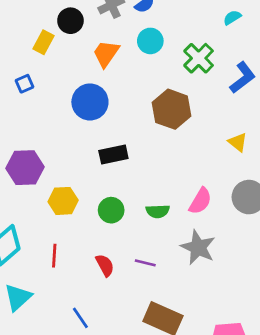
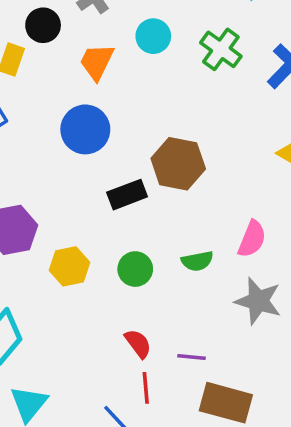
brown hexagon: (172, 109) -> (178, 164), moved
red line: (54, 256) -> (146, 388), moved
purple line: (145, 263) -> (191, 357), moved

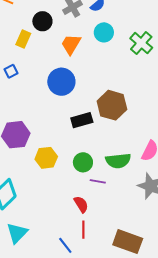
green semicircle: (197, 261) -> (118, 161), size x1.4
purple line: (191, 357) -> (98, 181), moved

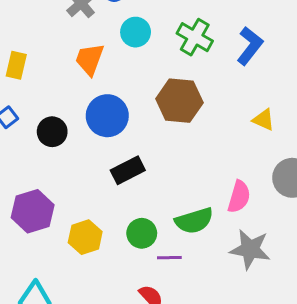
black circle: (42, 21) -> (52, 132), moved
blue circle: (61, 82) -> (107, 116), moved
brown hexagon: (112, 105) -> (179, 101), moved

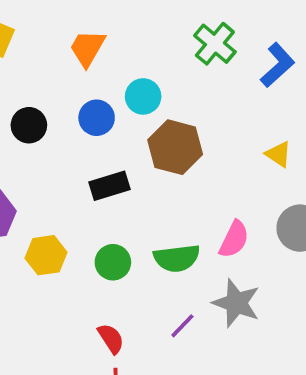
cyan circle: (136, 32) -> (143, 96), moved
brown hexagon: (179, 101) -> (175, 147), moved
blue circle: (107, 116) -> (97, 118), size x0.7
purple line: (169, 258) -> (182, 326), moved, turned -55

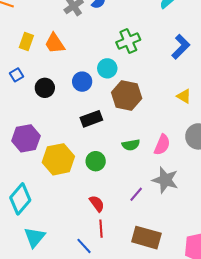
green cross: (215, 44) -> (128, 41), moved, turned 30
orange trapezoid: (87, 48) -> (55, 43), moved, turned -60
yellow hexagon: (46, 255) -> (58, 159), size x1.4
green semicircle: (177, 258) -> (131, 145), moved, size x0.7

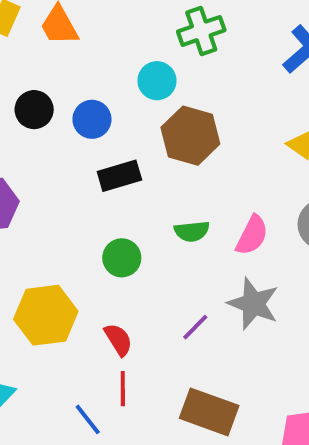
blue circle: (82, 82) -> (92, 119), moved
yellow hexagon: (58, 159) -> (46, 315), moved

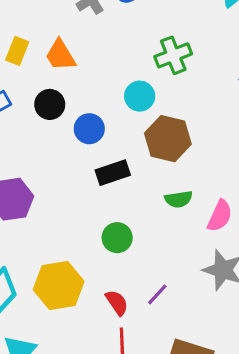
black circle: (34, 110) -> (50, 104), moved
green semicircle: (192, 231) -> (178, 199), moved
purple line: (195, 327) -> (157, 294), moved

